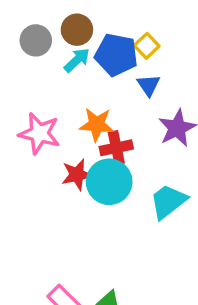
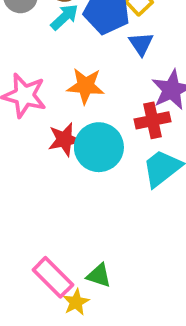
red cross: (116, 148) -> (153, 120), moved

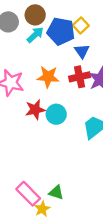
red cross: (153, 120) -> (80, 77), moved
cyan circle: (99, 147) -> (56, 114), size x0.7

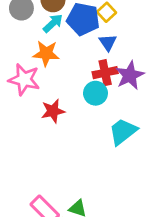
orange star: (48, 77) -> (46, 53), moved
cyan circle: (56, 114) -> (95, 93), moved

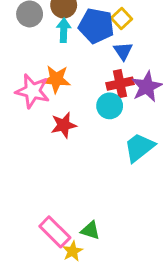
cyan arrow: (53, 23) -> (64, 30), turned -45
orange star: (46, 53) -> (56, 79), moved

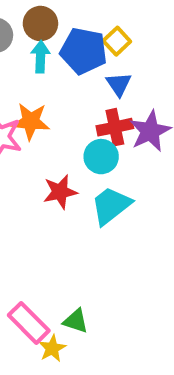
red star: (64, 125) -> (60, 192), moved
cyan trapezoid: (139, 147) -> (111, 205), moved

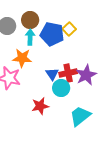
blue triangle: (119, 84) -> (52, 74), moved
orange star: (31, 121) -> (22, 58), moved
cyan trapezoid: (111, 205) -> (80, 116), moved

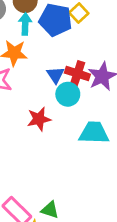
red cross: (68, 73) -> (77, 74), turned 30
cyan trapezoid: (80, 116) -> (94, 133), turned 40

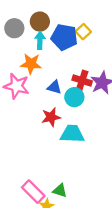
blue triangle: (55, 75) -> (54, 87), moved, turned -40
cyan trapezoid: (94, 133) -> (72, 134), moved

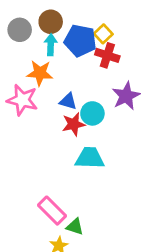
red cross: (82, 80) -> (107, 55), moved
red star: (51, 117) -> (74, 124), moved
pink rectangle: (33, 192) -> (52, 211), moved

